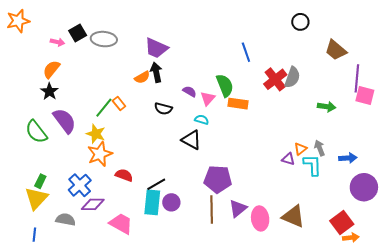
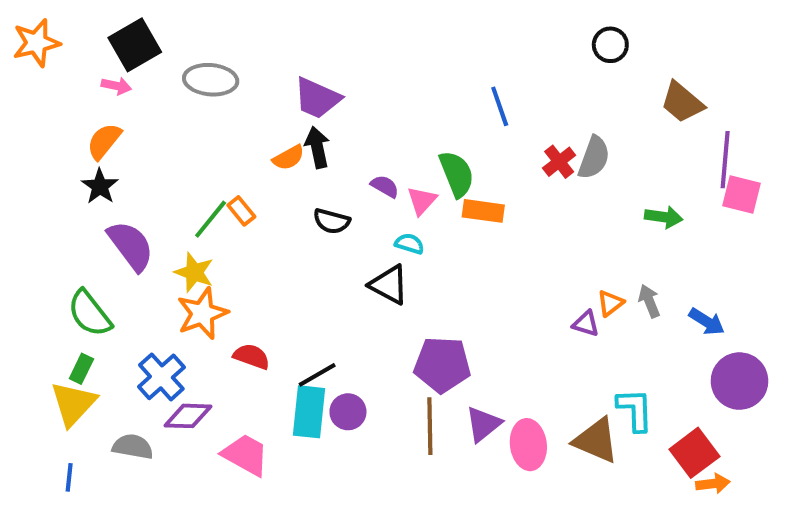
black square: (78, 33) -> (135, 45), moved, size x1.4
red cross: (275, 79) -> (559, 162), size x0.7
green semicircle: (36, 132) -> (90, 313), moved
blue arrow: (348, 158) -> (707, 322), turned 36
cyan L-shape: (313, 165) -> (635, 410), moved

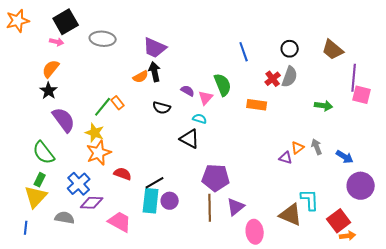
black circle: (610, 45) -> (290, 49), moved
orange rectangle: (483, 211) -> (257, 105), moved
pink ellipse: (528, 445) -> (255, 232), moved
blue line: (69, 477) -> (26, 228), moved

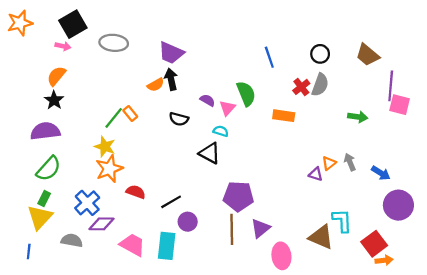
purple semicircle: (64, 120) -> (45, 131), moved, turned -60
green semicircle: (44, 153) -> (49, 169), turned -100
cyan rectangle: (151, 201) -> (167, 246), moved

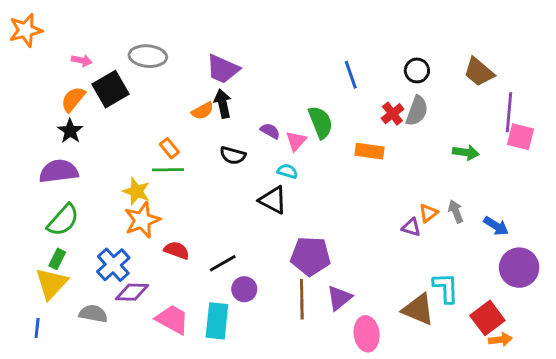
black square: (73, 24) -> (110, 89), moved
green line: (114, 118) -> (168, 170), moved, turned 50

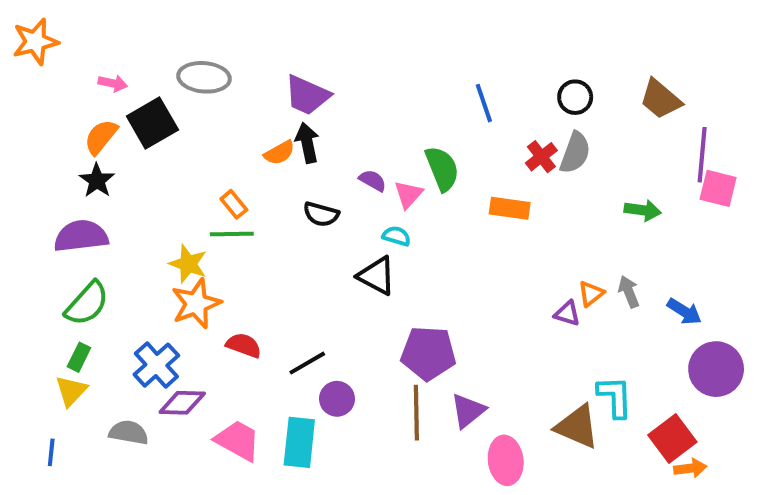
yellow triangle: (51, 283) -> (71, 391), size x0.7

